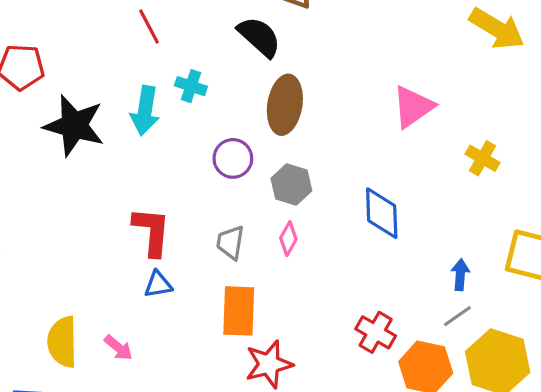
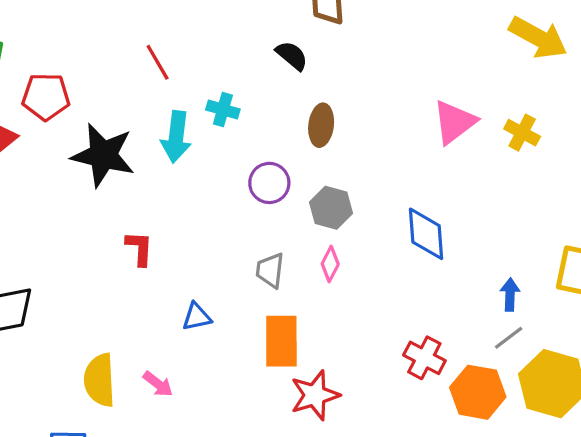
red line: (149, 26) -> (158, 62), moved
black semicircle: (259, 37) -> (292, 56), size x0.7
brown ellipse: (285, 105) -> (321, 125), size x0.7
yellow cross: (482, 158) -> (522, 133), moved
red L-shape: (152, 231) -> (139, 248), moved, size x0.7

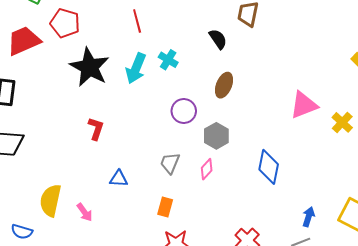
orange rectangle: (281, 341) -> (165, 207), size x0.6

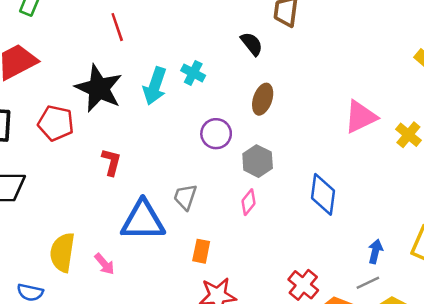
red line: (137, 21) -> (117, 27), moved
red pentagon: (65, 23) -> (56, 123), moved
gray trapezoid: (170, 163) -> (185, 197), moved
blue triangle: (119, 179) -> (143, 221), size x2.0

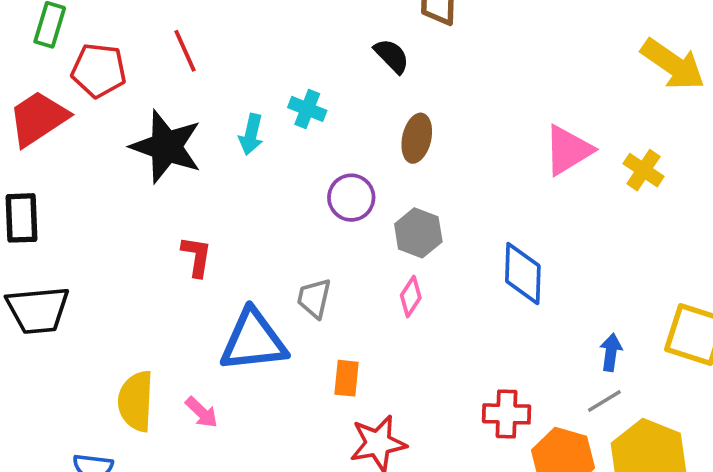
cyan arrow: (155, 86) -> (251, 134), size x0.7
red pentagon: (56, 123) -> (99, 70), moved
red cross: (303, 285) -> (507, 414), turned -32

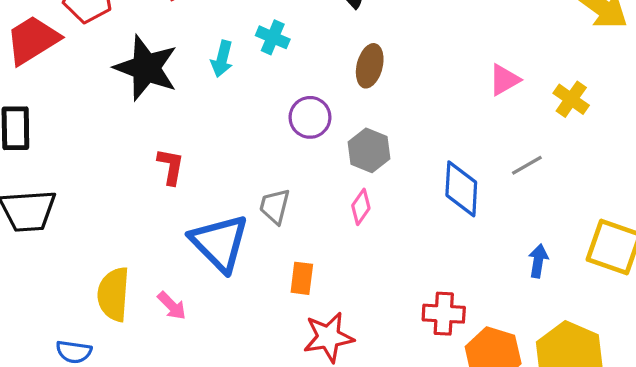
pink triangle: (568, 150) -> (504, 80), size x0.7
blue triangle: (253, 341) -> (219, 243), turned 50
gray line: (604, 401) -> (527, 165), moved

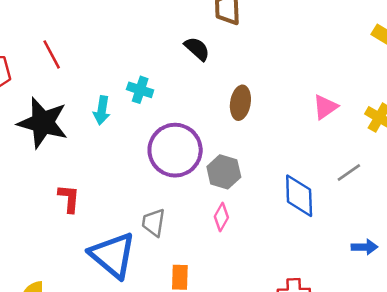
brown ellipse: (370, 66) -> (240, 103), moved
purple circle: (310, 117) -> (175, 150), size x1.6
blue arrow: (538, 261) -> (364, 247), turned 85

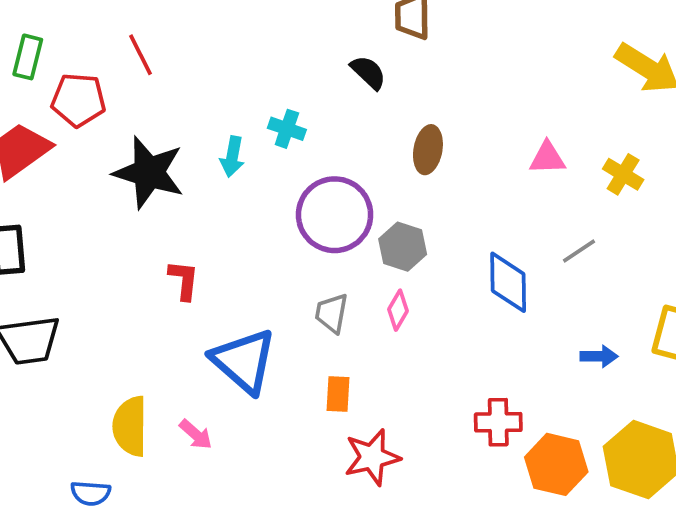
red line: (52, 54) -> (140, 55), moved
pink triangle: (325, 107) -> (547, 158), turned 32
gray trapezoid: (154, 223) -> (332, 313), moved

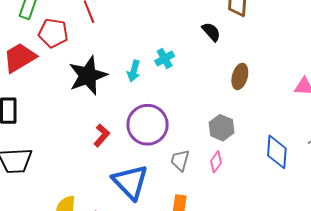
cyan cross: (287, 129) -> (165, 58), turned 36
black star: (149, 172) -> (88, 76), turned 30
purple circle: (335, 215) -> (148, 125), moved
red L-shape: (184, 280) -> (102, 135), turned 30

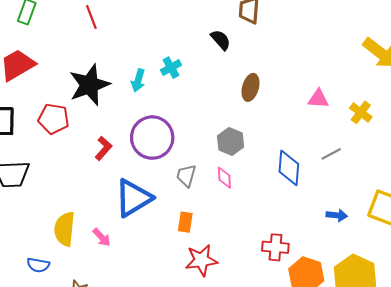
red pentagon: (53, 33) -> (54, 119), moved
pink diamond: (216, 162) -> (224, 178), turned -40
blue triangle: (130, 182) -> (133, 198), turned 42

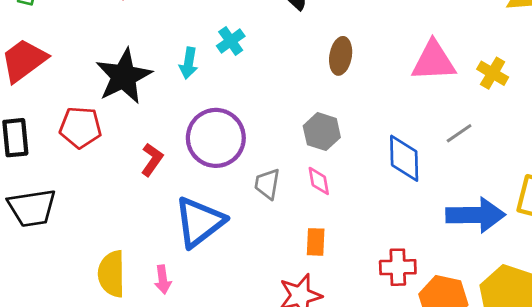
pink triangle: (318, 99) -> (434, 61), size x1.6
blue arrow: (337, 215) -> (476, 215), size x2.0
orange rectangle: (185, 222) -> (316, 242), moved
pink arrow: (102, 237) -> (163, 280), turned 42

